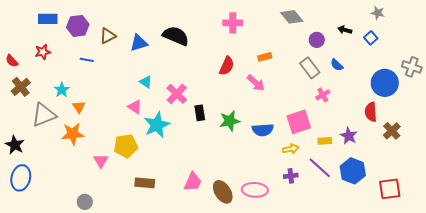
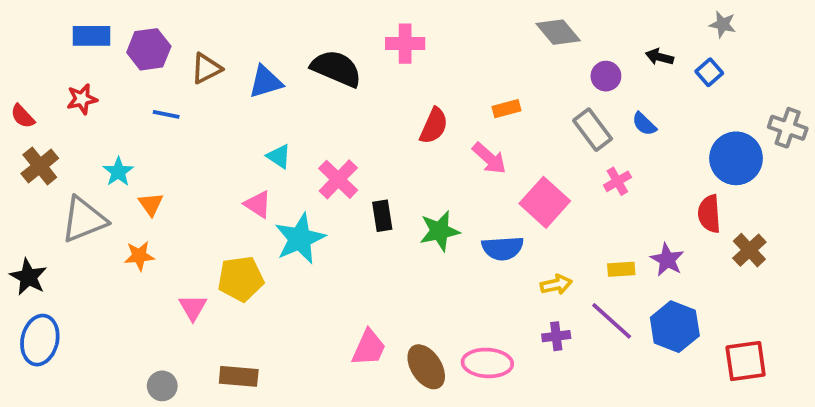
pink cross: (233, 23) -> (405, 44), moved
pink square: (299, 122) -> (545, 202), moved, turned -30
orange star: (73, 134) -> (139, 256), size x0.7
brown rectangle: (145, 183) -> (239, 376), moved

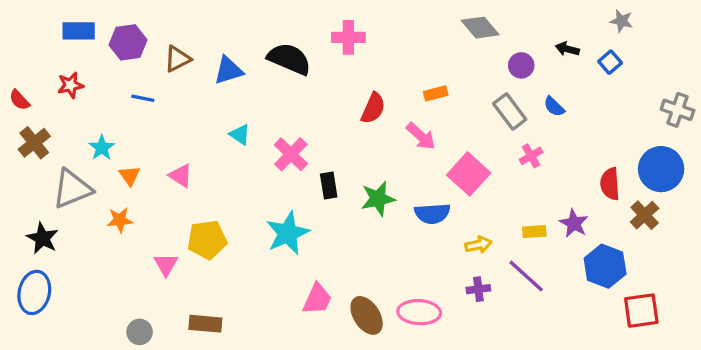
blue circle: (736, 158) -> (661, 169), moved
pink triangle: (258, 204) -> (181, 176), moved
cyan star: (300, 239) -> (288, 233), moved
black star: (28, 277) -> (42, 238), moved
blue hexagon: (675, 327) -> (605, 266), moved

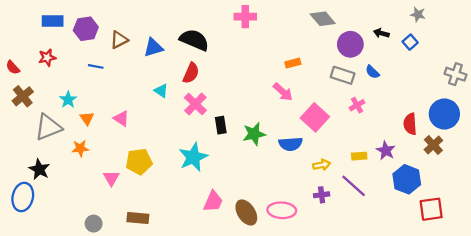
pink cross: (348, 37) -> (245, 17), moved
purple circle: (521, 65) -> (350, 44), size x1.5
red semicircle: (373, 108) -> (191, 73), moved
gray rectangle: (510, 111) -> (343, 75), turned -35
black star: (42, 238) -> (39, 169), moved

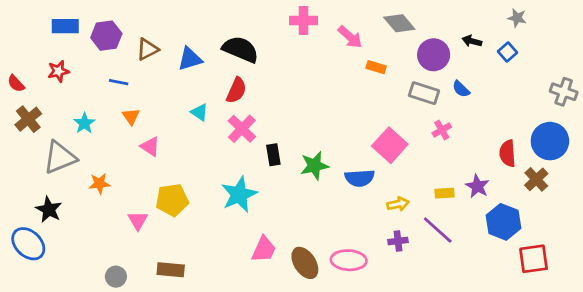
orange rectangle: (293, 63) -> (376, 67), moved, turned 32
pink arrow: (283, 92) -> (350, 37), moved
orange triangle: (87, 118) -> (131, 116), moved
blue ellipse: (23, 197) -> (28, 244), turned -60

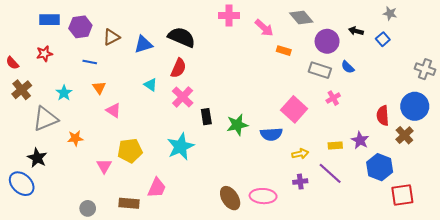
pink trapezoid: (264, 249) -> (157, 188), moved

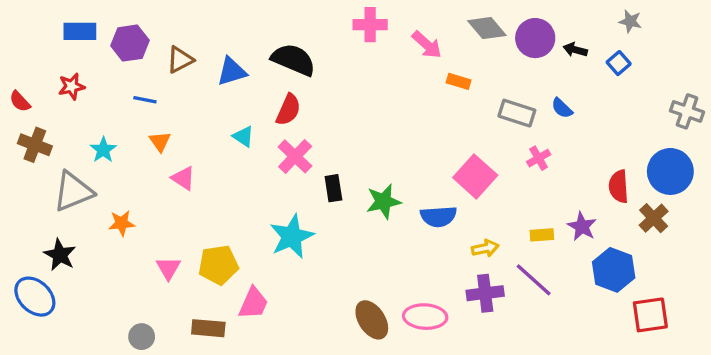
purple circle: (327, 41) -> (535, 38), moved
brown cross: (22, 90) -> (35, 145), turned -30
yellow pentagon: (130, 151) -> (218, 265), moved
purple cross: (300, 182) -> (485, 293), size x1.5

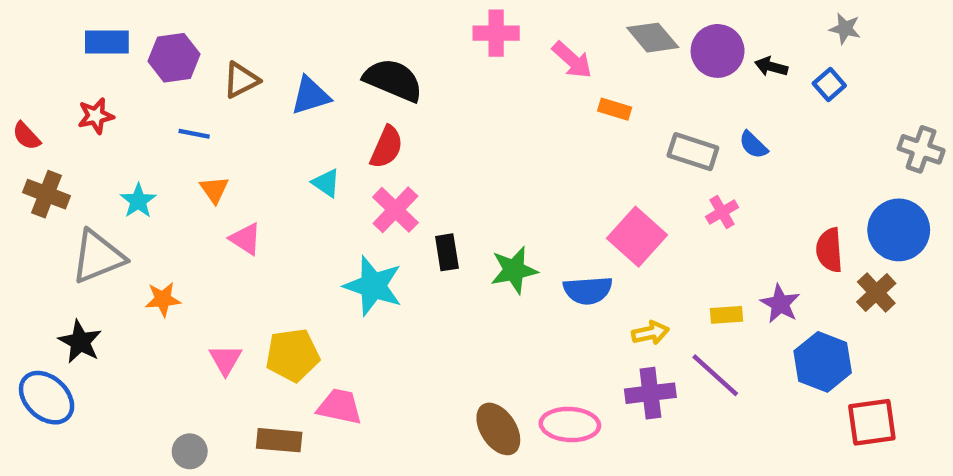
cyan star: (292, 237) -> (373, 286), moved, turned -30
pink trapezoid: (253, 303) -> (340, 407), turned -102

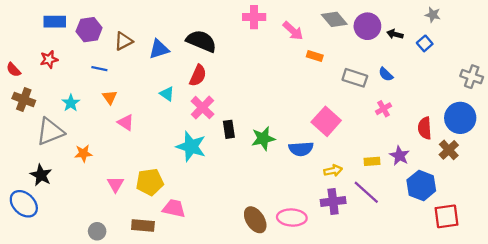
pink cross: (722, 212) -> (383, 109), moved

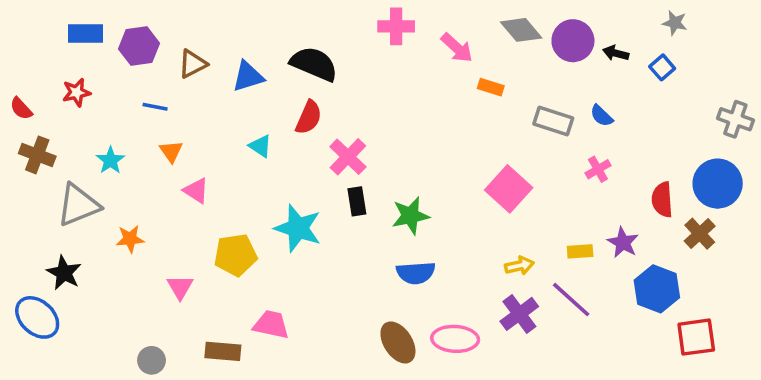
pink cross: (202, 108) -> (348, 157), moved
blue semicircle: (301, 149) -> (416, 273), moved
yellow pentagon: (150, 182) -> (235, 255), moved
purple cross: (333, 201) -> (519, 314), turned -30

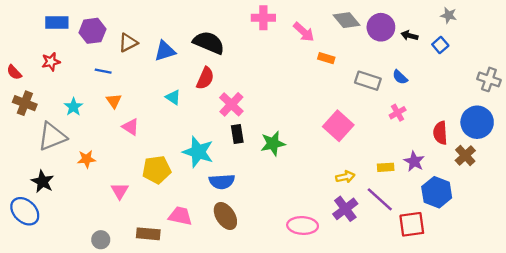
blue semicircle: (416, 273) -> (222, 182), moved
red square: (696, 337) -> (412, 224), moved
brown ellipse: (398, 342) -> (225, 216), moved

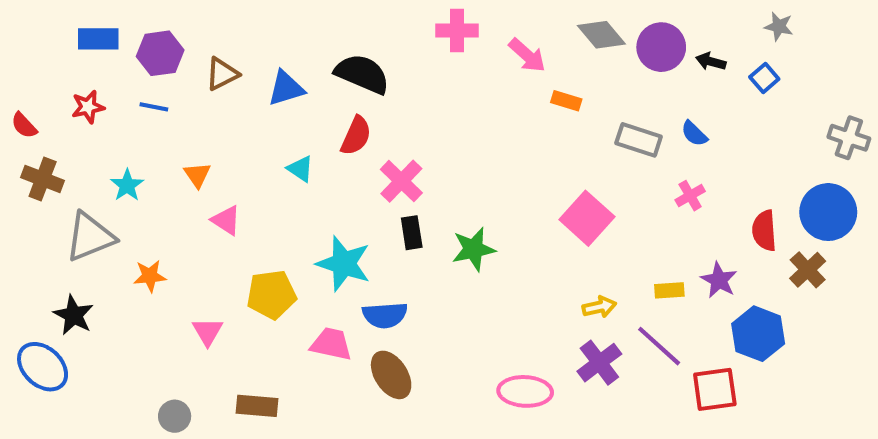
blue line: (103, 71) -> (154, 107), moved
pink trapezoid: (180, 216) -> (331, 344), moved

